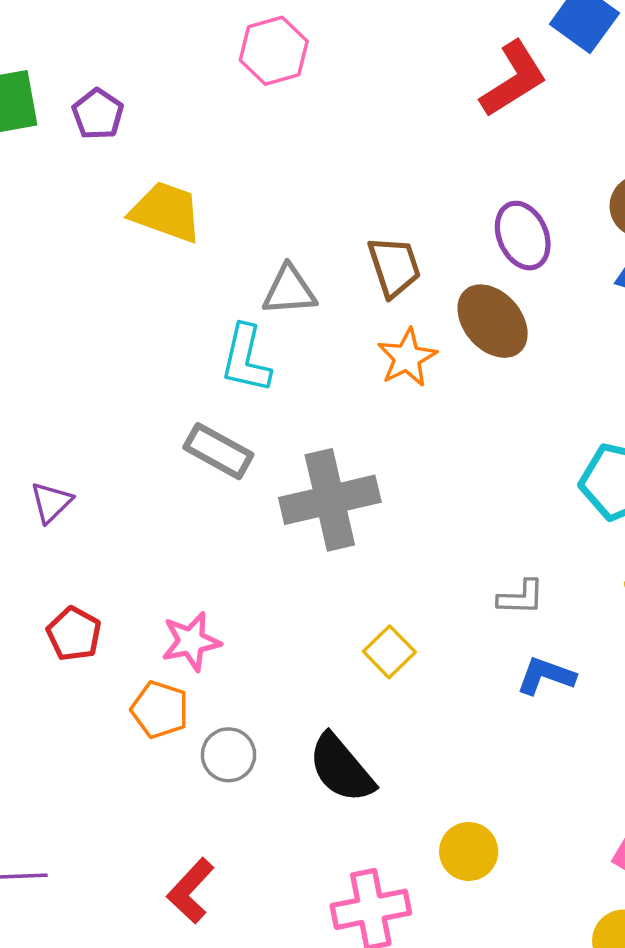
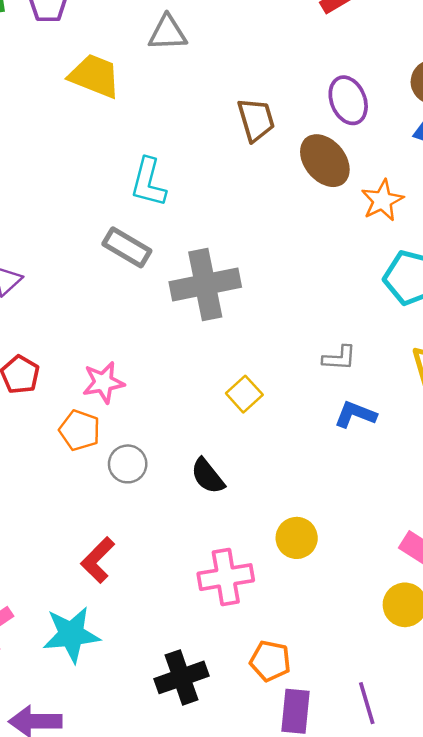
gray triangle: (289, 290) -> (168, 33), moved
orange star: (407, 358) -> (382, 200), moved
black semicircle: (341, 768) -> (208, 476), size x0.7

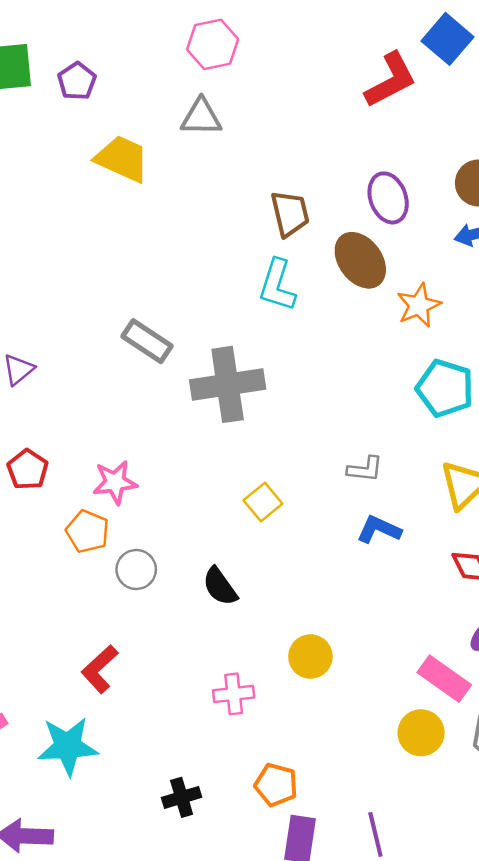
cyan L-shape: (148, 182) -> (277, 285), moved
pink cross: (226, 577) -> (234, 694), size x0.7
black cross: (182, 677) -> (182, 797), size x0.7

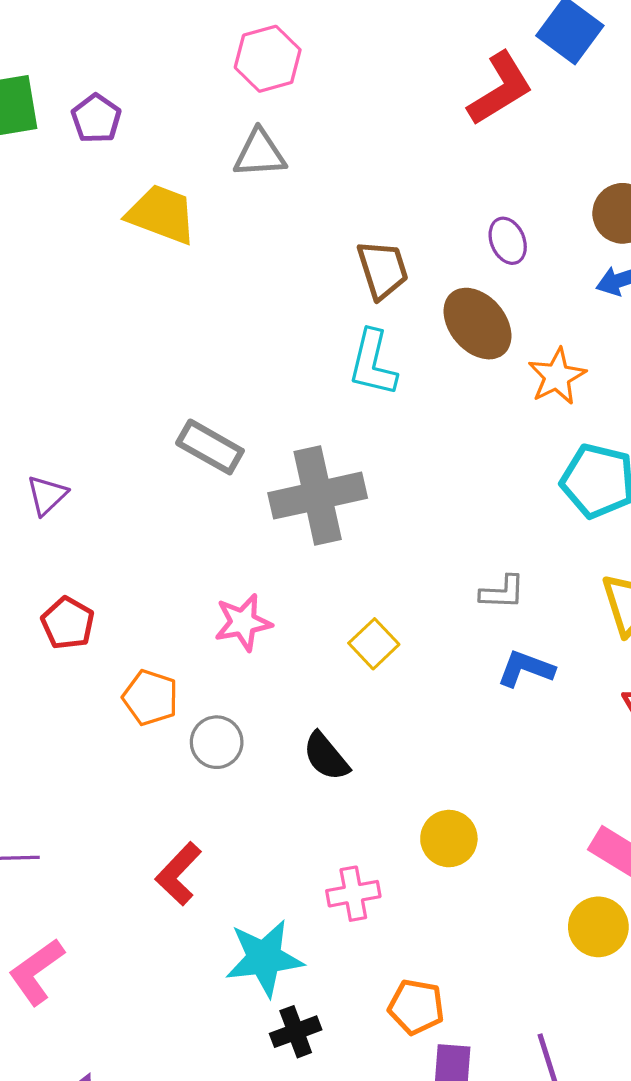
purple ellipse: (388, 198) -> (508, 241), size x0.7
pink star: (115, 482) -> (243, 622), moved
cyan star: (68, 746) -> (264, 958), moved

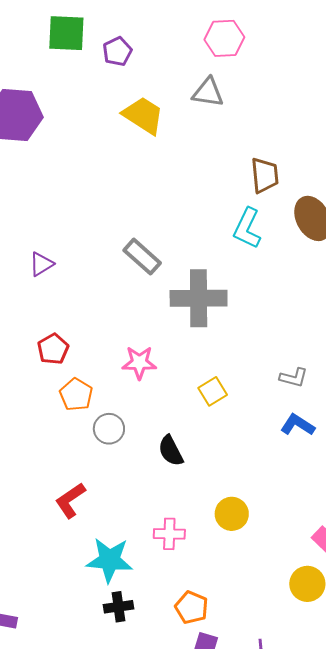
red pentagon: (68, 623) -> (53, 349), moved

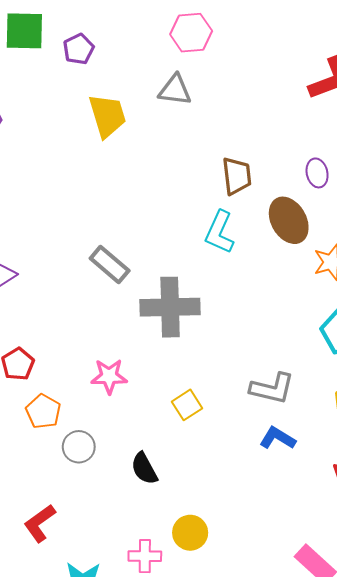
yellow trapezoid: (143, 115) -> (107, 116), turned 42
gray L-shape: (294, 378) -> (272, 388), size x1.5
yellow circle: (232, 514) -> (190, 533), moved

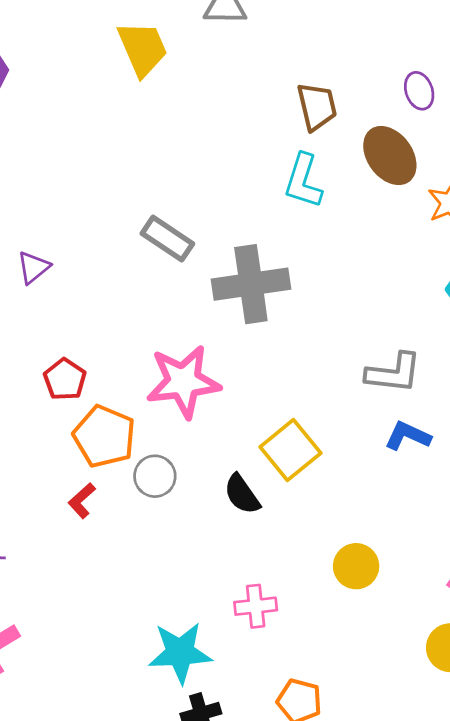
pink star: (109, 376) -> (183, 382), size x1.6
yellow square: (187, 405) -> (290, 450), moved, size x1.5
orange pentagon: (43, 412) -> (104, 436), size x1.4
red L-shape: (40, 523) -> (82, 501), moved, size x0.7
yellow circle: (190, 533) -> (356, 566), moved

